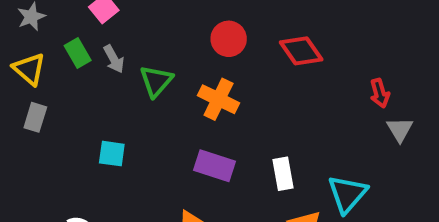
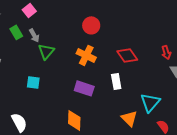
red diamond: (301, 51) -> (127, 55), moved
green triangle: (156, 81) -> (46, 51), moved
white rectangle: (283, 174) -> (116, 81), moved

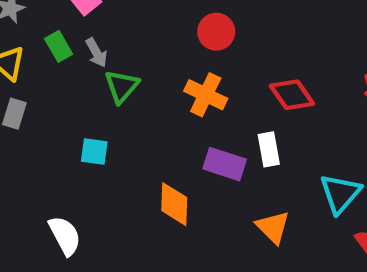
purple rectangle: (84, 88) -> (225, 164), moved
orange triangle: (129, 118) -> (273, 227), moved
orange diamond: (74, 120) -> (174, 204), moved

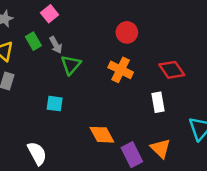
purple rectangle: (225, 164) -> (132, 155), moved, turned 45
orange diamond: (174, 204) -> (102, 135), turned -30

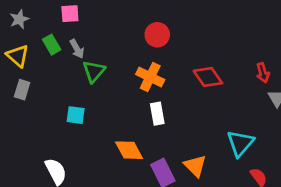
pink square: (50, 14) -> (70, 14), turned 35
white rectangle: (158, 102) -> (157, 114), moved

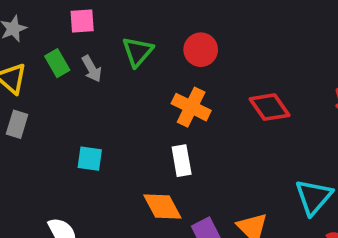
green triangle: (94, 71) -> (138, 52), moved
white rectangle: (157, 114) -> (182, 161), moved

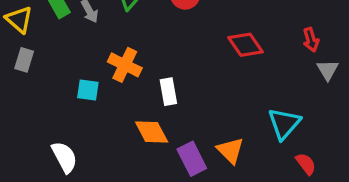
orange cross: (191, 107) -> (125, 65), moved

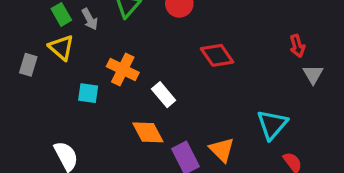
yellow triangle: (19, 20) -> (61, 47), moved
red diamond: (245, 45) -> (217, 55), moved
white rectangle: (168, 92) -> (164, 95), turned -30

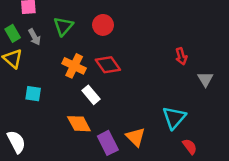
red arrow: (297, 46) -> (181, 56), moved
red diamond: (217, 55) -> (108, 65), moved
orange cross: (123, 70) -> (74, 66), moved

